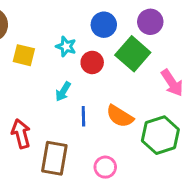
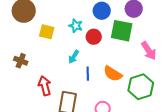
green square: (133, 54) -> (122, 31), turned -30

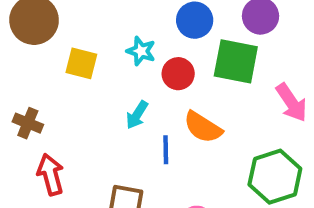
orange semicircle: (113, 74) -> (203, 127), moved
red arrow: (45, 86) -> (50, 175), moved

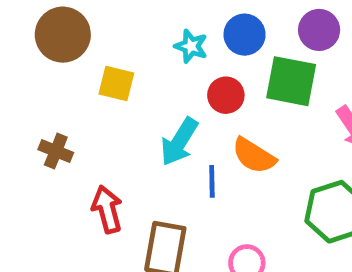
cyan star: (141, 51) -> (191, 46), moved
cyan arrow: (137, 115) -> (179, 142), size x1.5
red arrow: (50, 175) -> (107, 209), moved

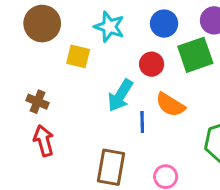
cyan star: (191, 46) -> (109, 27), moved, size x1.4
green square: (291, 81) -> (195, 55), turned -30
red arrow: (107, 209) -> (44, 141), moved

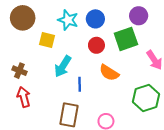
blue circle: (164, 24) -> (95, 19), moved
cyan arrow: (120, 95) -> (63, 66), moved
blue line: (142, 122) -> (80, 84), moved

